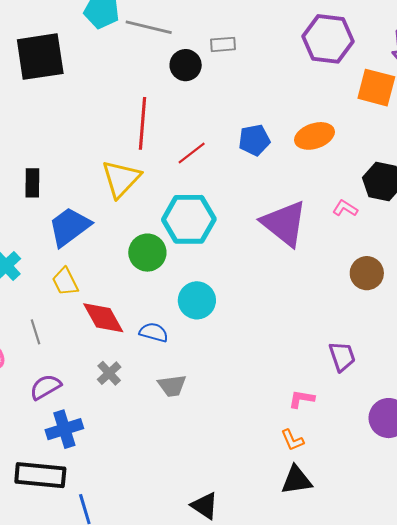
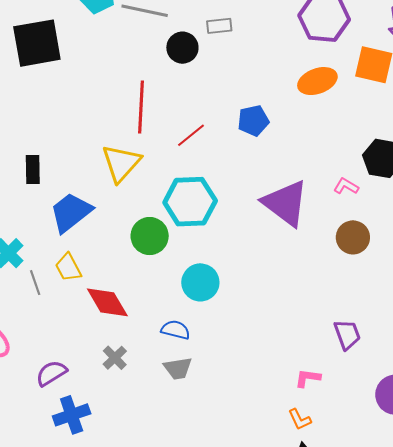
orange ellipse: (314, 136) -> (317, 81), moved
brown circle: (367, 273) -> (353, 237), moved
gray line: (35, 332) -> (35, 283), moved
blue semicircle: (154, 332) -> (176, 330), moved

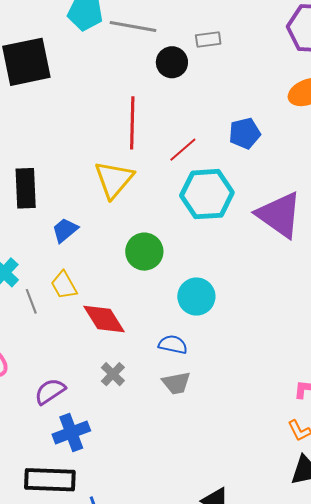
black rectangle: (33, 169) -> (26, 188), size x1.4
cyan hexagon: (190, 202) -> (207, 194), moved
blue trapezoid: (71, 212) -> (65, 230), size x0.6

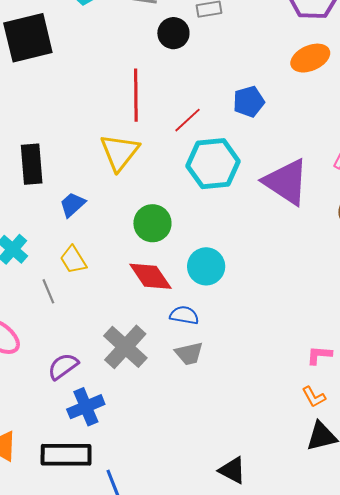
gray line: (31, 301) -> (48, 291), moved
red diamond: (104, 319) -> (150, 276), moved
gray cross: (113, 374) -> (125, 347), size x1.8

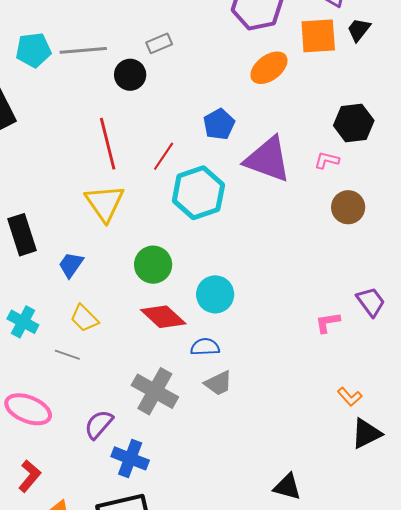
purple triangle: (286, 182) -> (268, 159), moved
gray line: (48, 291) -> (67, 355), turned -35
pink L-shape: (319, 355) -> (328, 322), moved
blue cross: (86, 407) -> (130, 458), turned -33

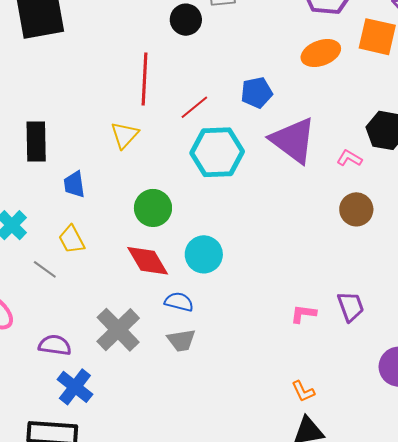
yellow triangle: (105, 203) -> (125, 135), size x0.7
blue trapezoid: (71, 265) -> (74, 184), turned -60
purple semicircle: (99, 424) -> (55, 345), turned 40

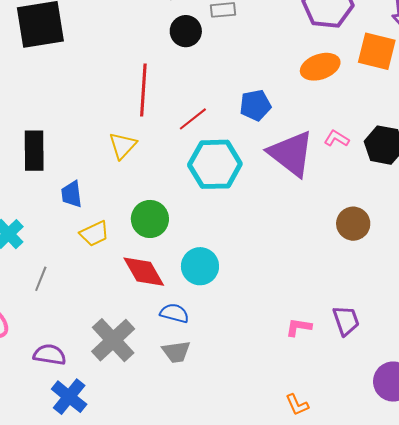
pink L-shape: (349, 158) -> (337, 139), moved
yellow trapezoid: (72, 239) -> (94, 234), moved, turned -88
gray line: (45, 269) -> (41, 279), turned 75

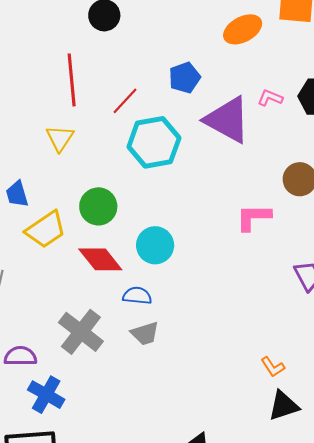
yellow trapezoid: (94, 234) -> (46, 230), size x1.4
pink L-shape: (299, 327) -> (254, 217), moved, size x1.4

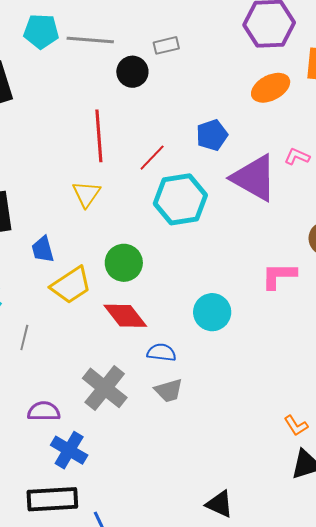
cyan circle: (155, 245) -> (212, 312), moved

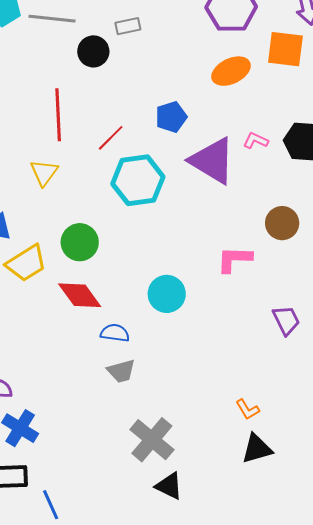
gray cross: (105, 388) -> (152, 440), moved

